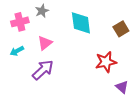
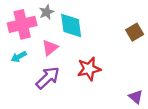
pink cross: (20, 22) -> (22, 24), size x1.4
cyan diamond: (81, 23) -> (71, 25), moved
red star: (106, 62) -> (89, 69), moved

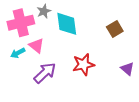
brown square: (135, 32) -> (115, 29), moved
pink triangle: (50, 48) -> (37, 46), moved, turned -42
purple triangle: (136, 97) -> (127, 69), moved

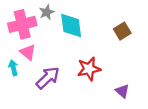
pink triangle: (37, 46) -> (28, 52), moved
cyan arrow: (18, 53) -> (13, 68), moved, turned 104
purple triangle: (127, 69) -> (122, 91), moved

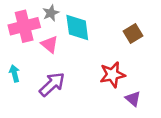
pink triangle: (28, 52) -> (50, 44), moved
red star: (89, 69) -> (112, 75), moved

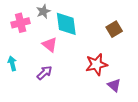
pink cross: (24, 26) -> (21, 23), size x0.7
pink triangle: (50, 44) -> (50, 45), moved
purple arrow: (52, 84) -> (44, 73), size x0.7

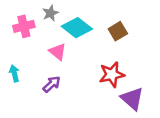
cyan diamond: (66, 24) -> (77, 28), turned -45
brown square: (114, 29) -> (118, 31), moved
purple triangle: (114, 85) -> (132, 99), size x1.5

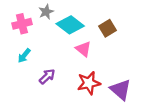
pink triangle: (58, 52) -> (83, 49), moved
cyan arrow: (14, 73) -> (24, 56), moved, turned -128
red star: (112, 75) -> (89, 83), moved

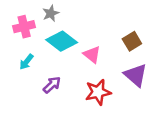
cyan diamond: (70, 25) -> (62, 41), moved
brown square: (107, 28) -> (132, 41), moved
purple triangle: (121, 90) -> (136, 75), moved

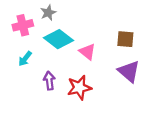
brown square: (132, 41) -> (125, 39), turned 36
purple arrow: (52, 85) -> (49, 81), turned -54
red star: (98, 92) -> (79, 88), moved

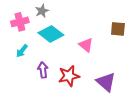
brown square: (125, 39) -> (118, 29), moved
pink triangle: (87, 52) -> (86, 45), moved
purple triangle: (129, 71) -> (106, 82), moved

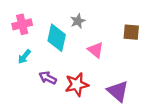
gray star: (42, 11) -> (78, 21), moved
cyan diamond: (51, 34) -> (57, 38), turned 65
purple arrow: (43, 70) -> (48, 78), turned -56

